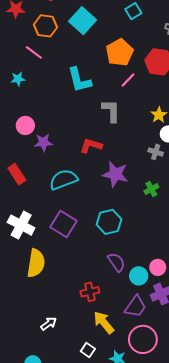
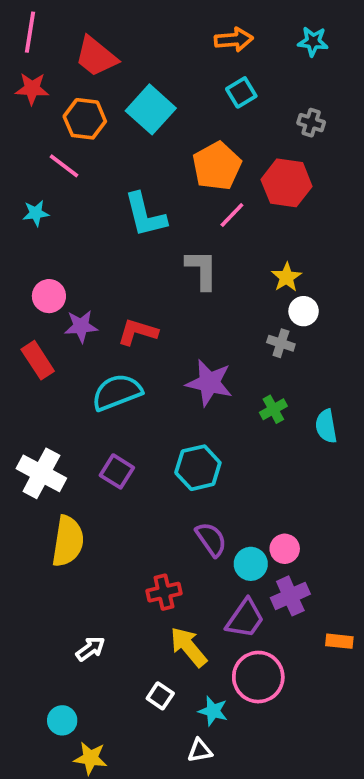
red L-shape: (91, 146) -> (138, 332), moved
red rectangle: (17, 174) -> (38, 360), moved
purple square: (63, 224) -> (117, 471), size x0.7

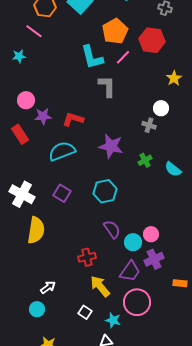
cyan L-shape: (145, 215) -> (92, 57), moved
yellow star: (287, 277) -> (174, 78), moved
cyan semicircle: (326, 426) -> (173, 169), turned -42
cyan circle: (62, 720) -> (37, 309), moved

